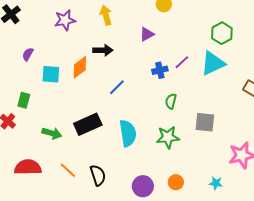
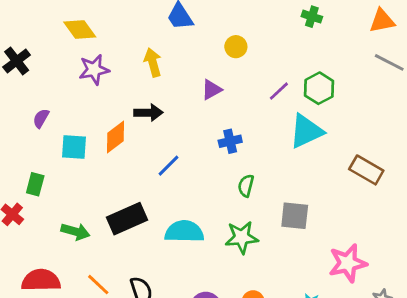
purple line: (182, 62) -> (279, 91), moved
cyan semicircle: (128, 133) -> (184, 232), turned -80

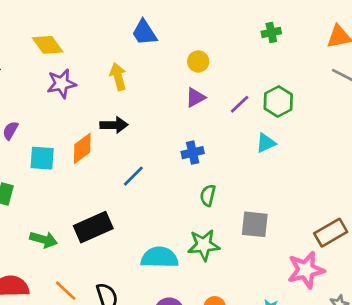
green cross: (312, 17) -> (271, 32), turned -30
purple triangle: (212, 90) -> (195, 97), moved
cyan triangle: (306, 131) -> (266, 143), size x0.6
brown rectangle: (366, 170) -> (331, 233), moved, turned -60
cyan semicircle: (184, 232) -> (159, 257), moved

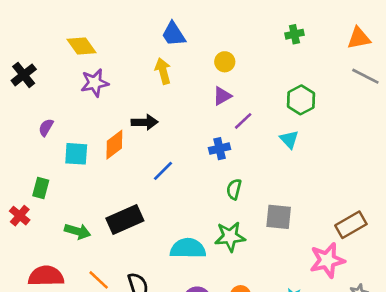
yellow arrow: (118, 77) -> (163, 71), moved
purple line: (240, 104) -> (243, 121), moved
cyan triangle: (266, 143) -> (289, 139), turned -48

